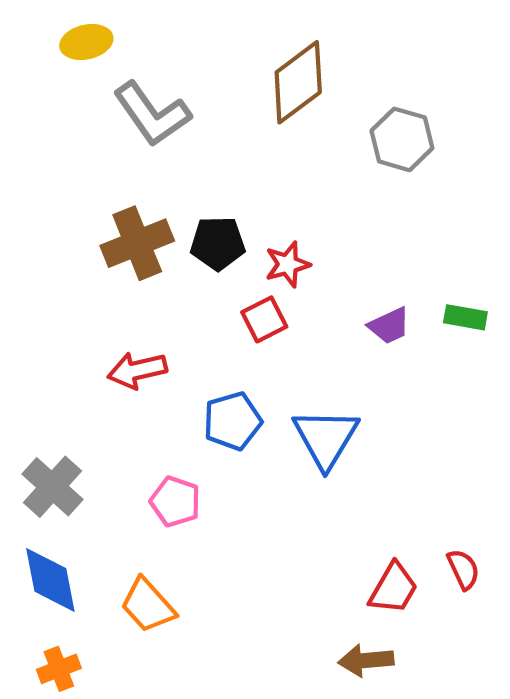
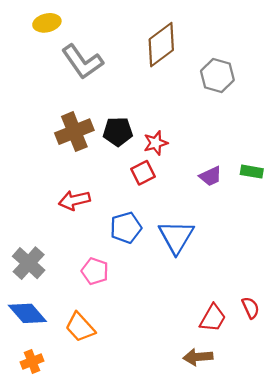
blue diamond: (50, 580) -> (27, 313), turned -30

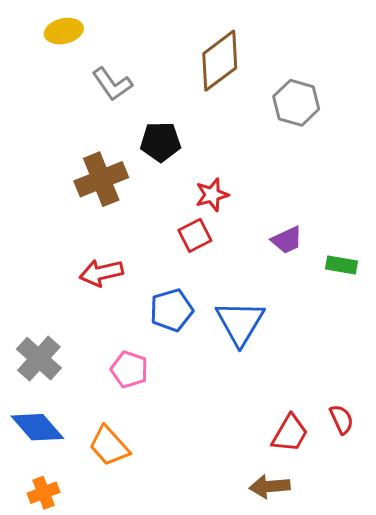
gray L-shape: (82, 62) -> (112, 84), size x0.7
black pentagon: (118, 132) -> (161, 142), moved
green rectangle: (252, 172) -> (341, 265), moved

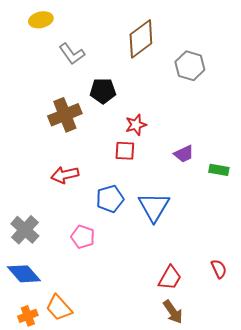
red square: (195, 235) -> (125, 151), turned 30
red trapezoid: (290, 433) -> (170, 278), moved
orange trapezoid: (109, 446) -> (59, 308), moved
brown arrow: (270, 486) -> (173, 312), turned -120

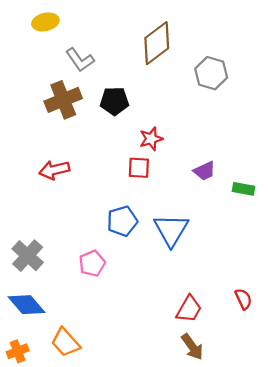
brown cross: (65, 115) -> (63, 100), moved
red arrow: (65, 175) -> (54, 170), moved
pink pentagon: (83, 237) -> (92, 263), turned 30
orange cross: (28, 316) -> (18, 351), moved

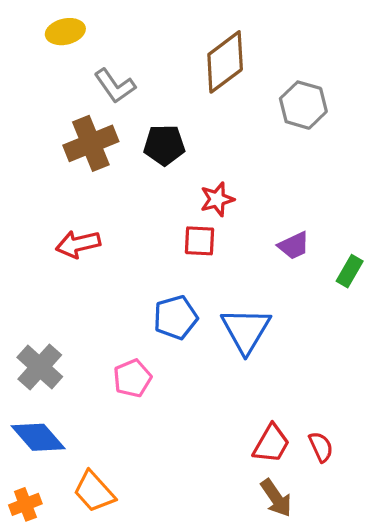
green rectangle: (243, 189) -> (350, 271), turned -70
red semicircle: (243, 299) -> (321, 447), moved

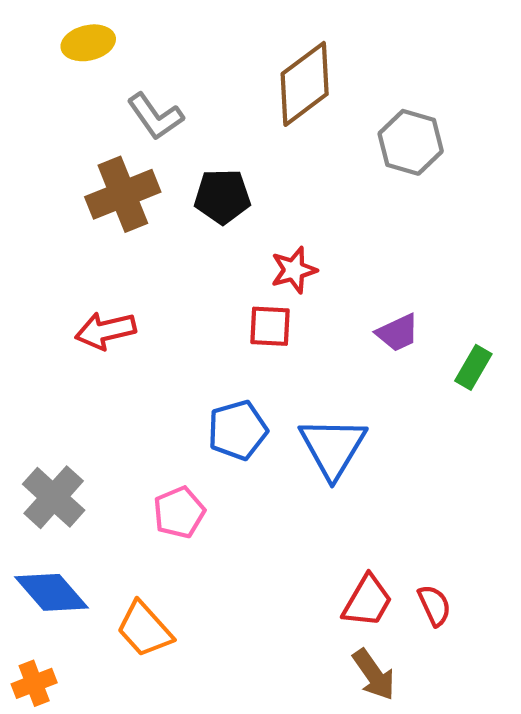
orange trapezoid: (94, 492) -> (144, 629), moved

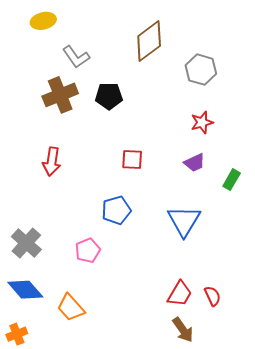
red star: (294, 270) -> (202, 122), moved
red arrow: (106, 331) -> (52, 162), turned -68
blue triangle: (333, 447) -> (184, 221), moved

